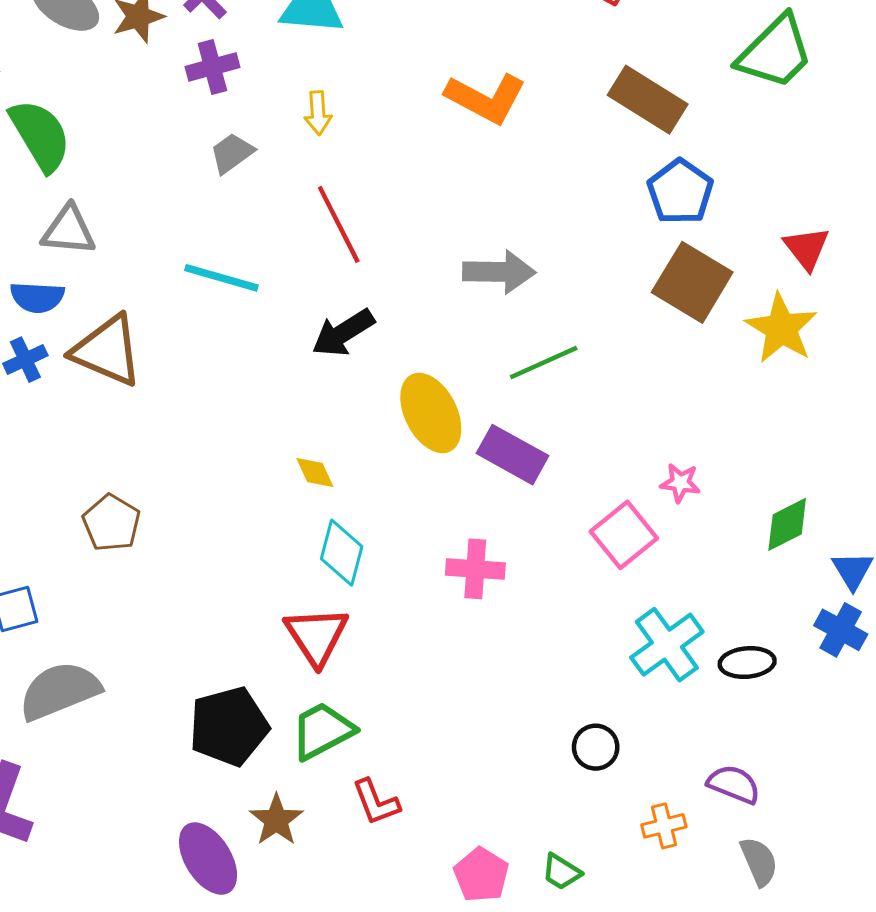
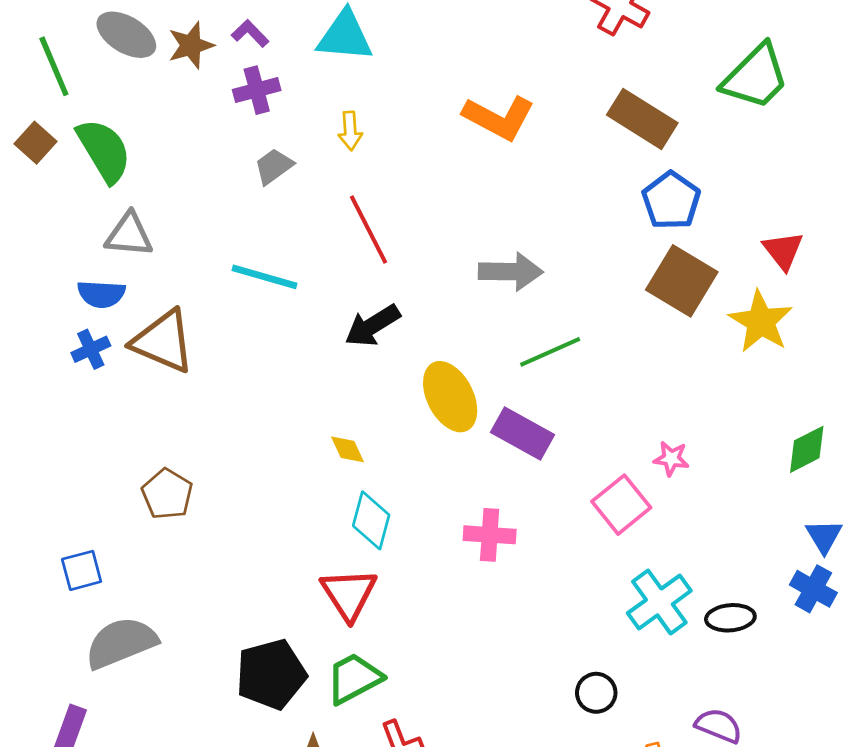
green diamond: (787, 524) -> (807, 449), moved

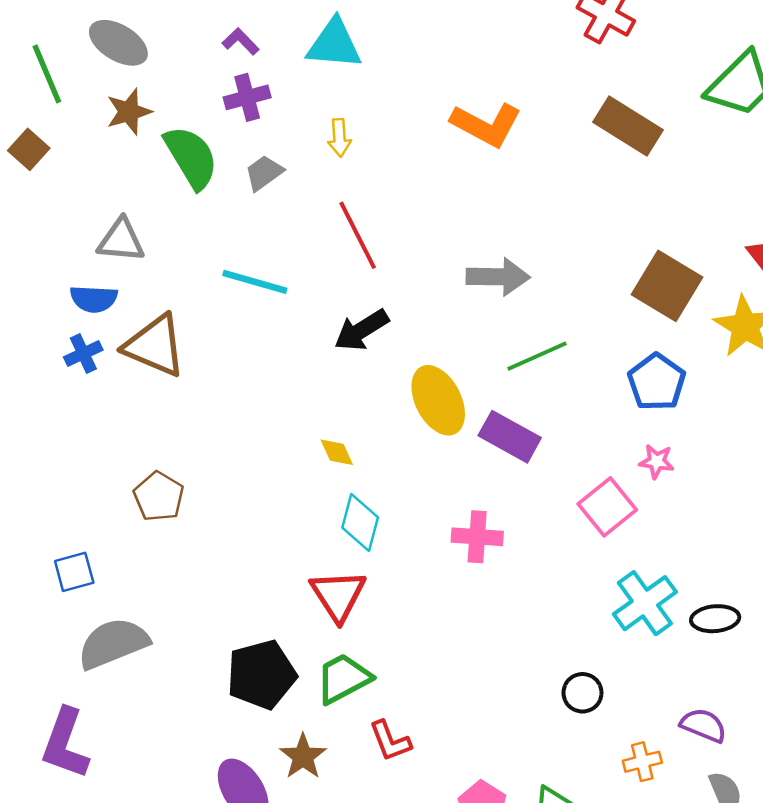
brown star: (191, 45) -> (129, 112), moved
green semicircle: (104, 151) -> (191, 157), moved
blue pentagon: (671, 201) -> (657, 382), moved

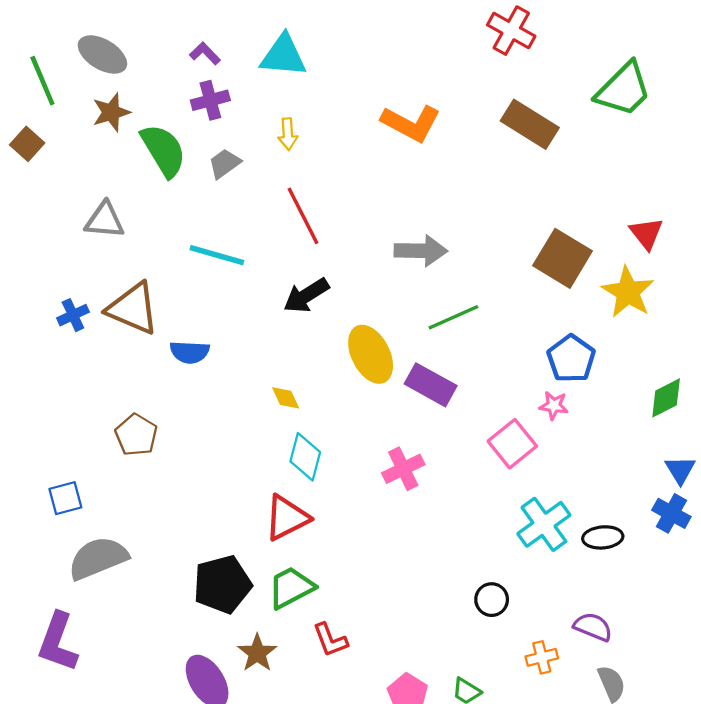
blue semicircle: (94, 299) -> (190, 352), moved
blue pentagon: (657, 382) -> (571, 359), moved
pink cross: (477, 537) -> (403, 469), turned -30
red triangle: (338, 595) -> (287, 518), turned 36

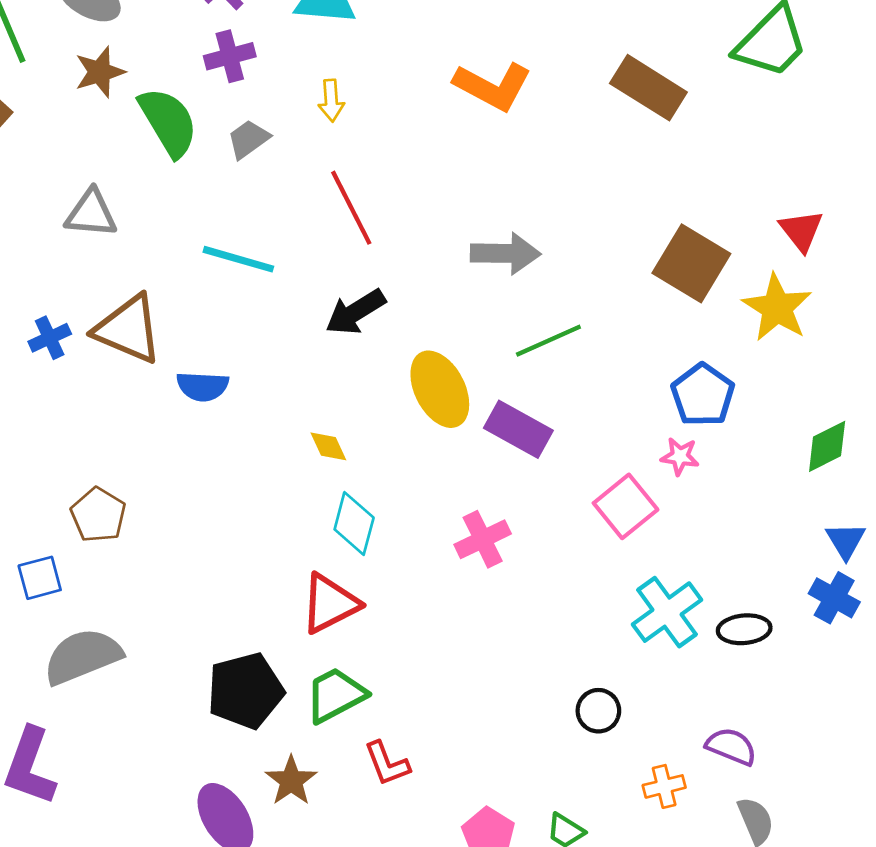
brown pentagon: (136, 435) -> (98, 515), moved

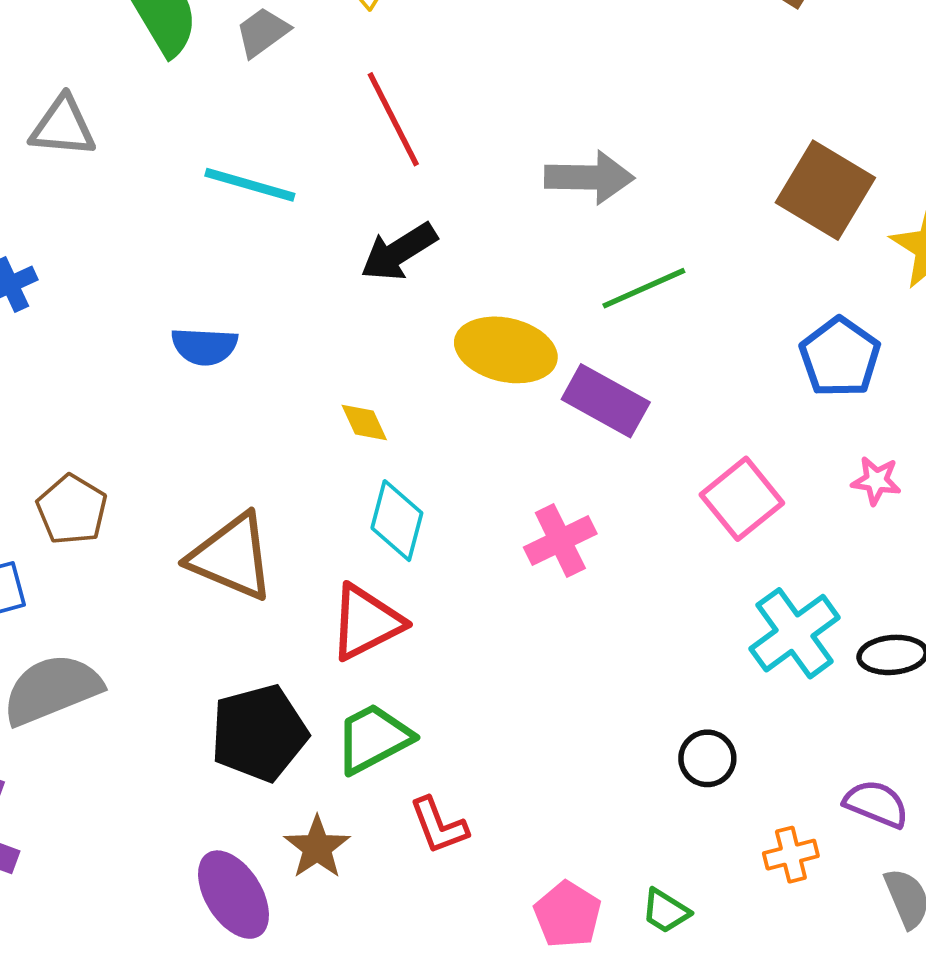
brown triangle: (128, 329) -> (232, 557), moved
yellow ellipse: (440, 389) -> (506, 350), turned -50
pink star: (680, 456) -> (876, 481), moved

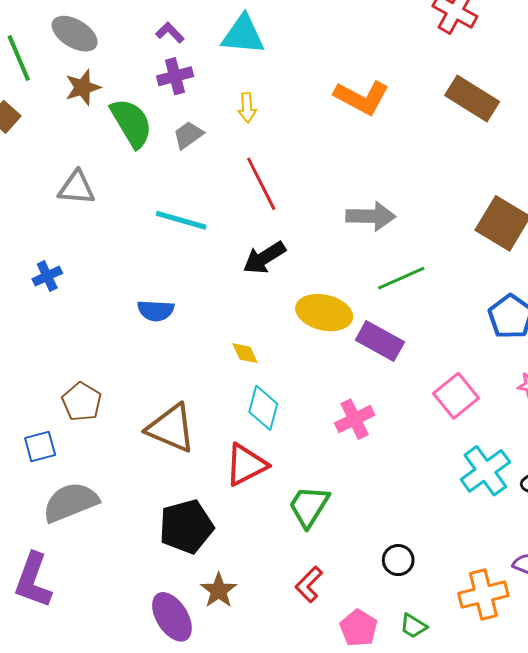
green trapezoid: (373, 738) -> (309, 506), moved, turned -30
black circle: (707, 758) -> (398, 560), moved
red L-shape: (439, 826) -> (309, 584), moved, turned 66
orange cross: (791, 855) -> (483, 595), size x1.6

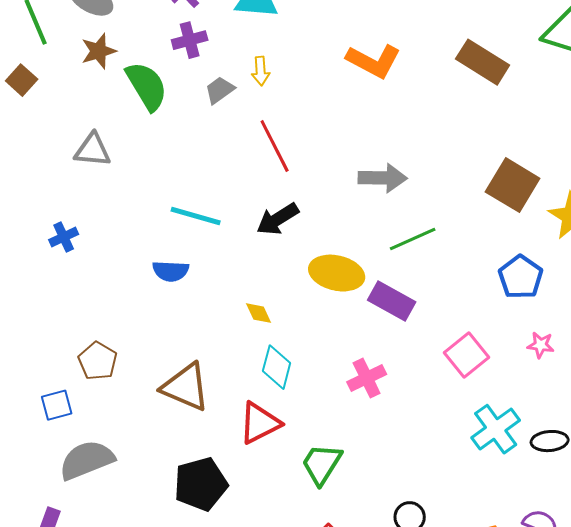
gray trapezoid: (188, 135) -> (220, 90), moved
cyan line: (181, 220) -> (196, 216), moved

